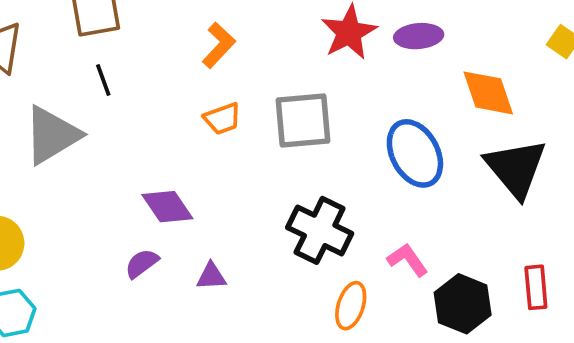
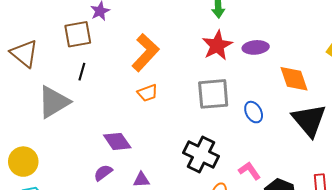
orange L-shape: (219, 45) -> (145, 52), size x1.5
black line: (103, 80) -> (82, 72), turned 36
gray square: (303, 120) -> (213, 94), moved
blue ellipse: (415, 153) -> (254, 112), size x0.6

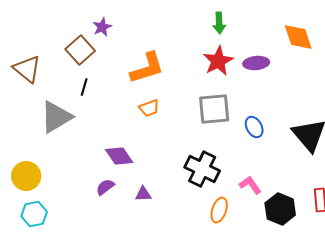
brown square: (78, 34) -> (80, 50), turned -32
orange L-shape: (145, 52) -> (147, 68), turned 30
orange diamond: (294, 79) -> (298, 37), moved

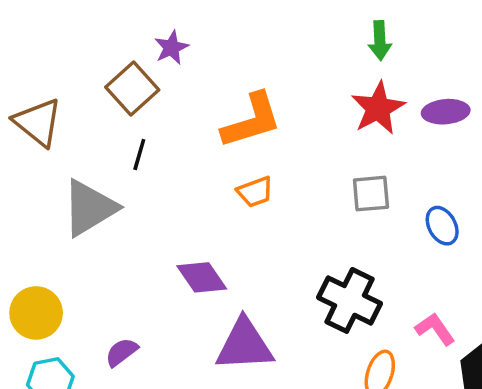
gray square: (214, 109) -> (371, 194), size x0.7
purple semicircle: (105, 187) -> (122, 352), moved
purple triangle: (143, 194) -> (244, 345), size x2.0

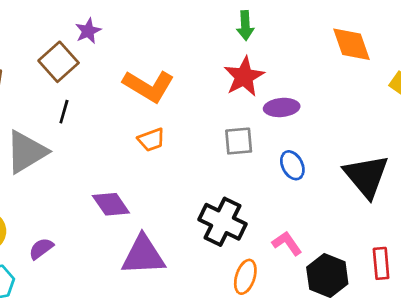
purple ellipse: (446, 112) -> (282, 107), moved
orange L-shape: (252, 121) -> (149, 86), turned 48
purple semicircle: (122, 352) -> (41, 249), moved

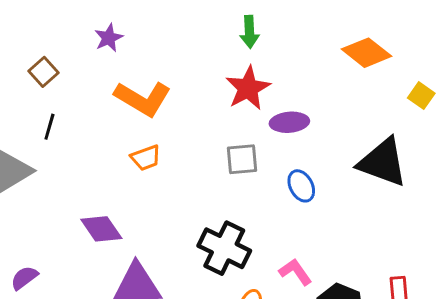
purple star: (88, 31) -> (109, 38), moved
orange diamond: (352, 44) -> (366, 53), turned -33
brown square: (59, 62) -> (44, 72), size x0.7
black triangle: (366, 176) -> (383, 162), moved, turned -30

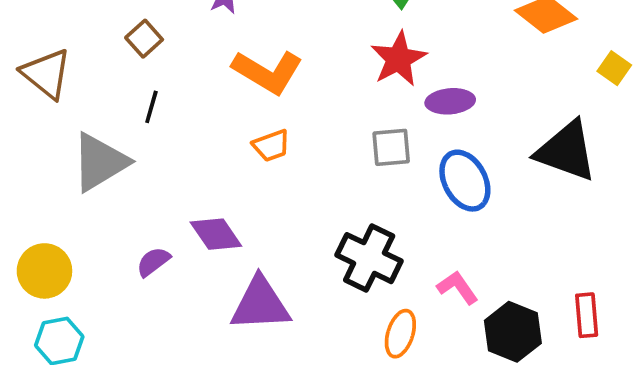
blue ellipse: (301, 186) -> (465, 181), size x1.5
purple semicircle: (24, 278) -> (153, 262), moved

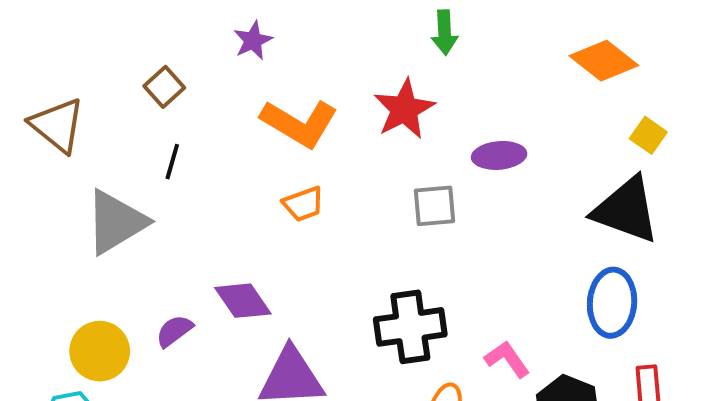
red star: (399, 59) -> (404, 109), moved
yellow square: (614, 68) -> (648, 135), moved
blue ellipse: (465, 181) -> (612, 303), moved, turned 32
black cross: (369, 258) -> (410, 327), turned -34
yellow circle: (44, 271) -> (100, 351), moved

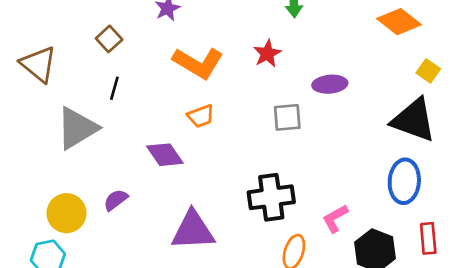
red star: (404, 109) -> (267, 54), size x0.7
purple diamond: (243, 301) -> (165, 155), moved
pink L-shape: (507, 359) -> (335, 218), turned -84

